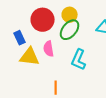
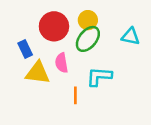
cyan L-shape: (79, 60) -> (99, 77), turned 70
orange line: (56, 88) -> (75, 95), moved

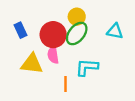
red circle: (54, 26) -> (53, 35), moved
blue rectangle: (25, 49) -> (21, 30), moved

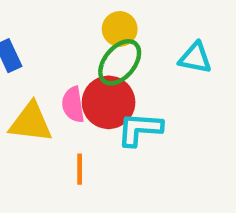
red circle: (53, 35) -> (109, 102), moved
orange line: (65, 84) -> (80, 169), moved

